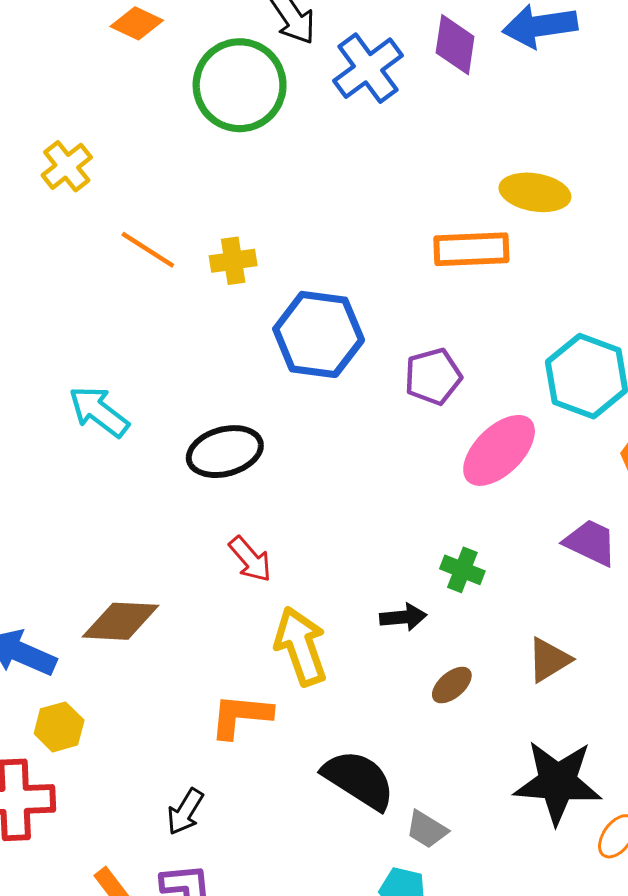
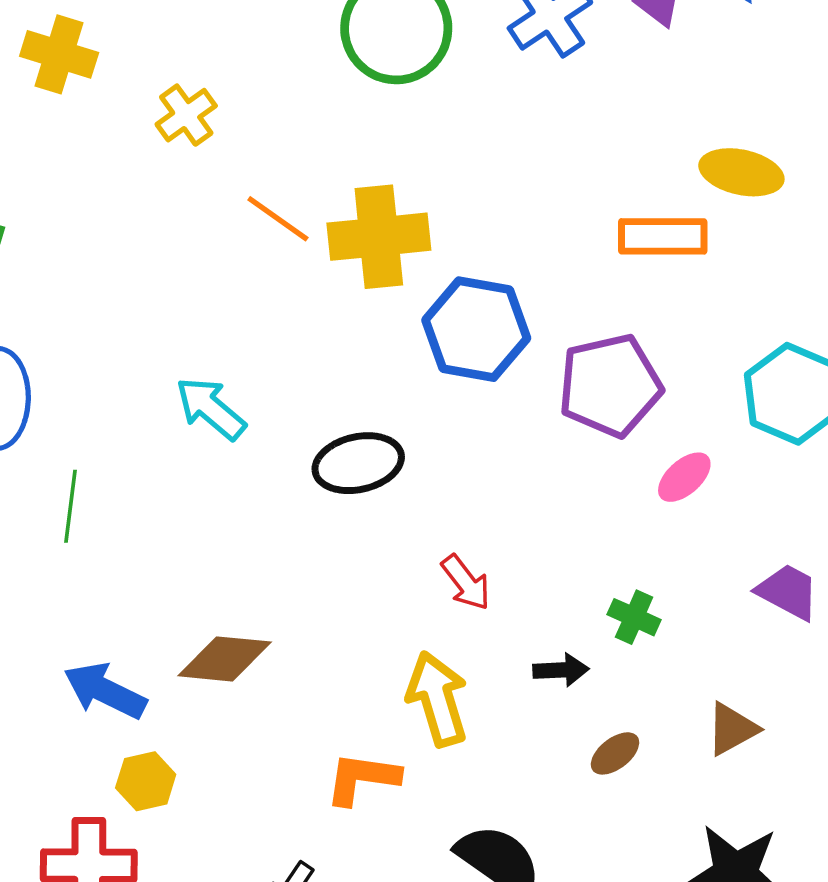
yellow cross: (233, 261) -> (379, 237), size x1.8
purple pentagon: (433, 376) -> (610, 386), size x1.5
pink ellipse: (499, 450) -> (684, 477), size x0.6
red arrow: (250, 559) -> (466, 583), moved

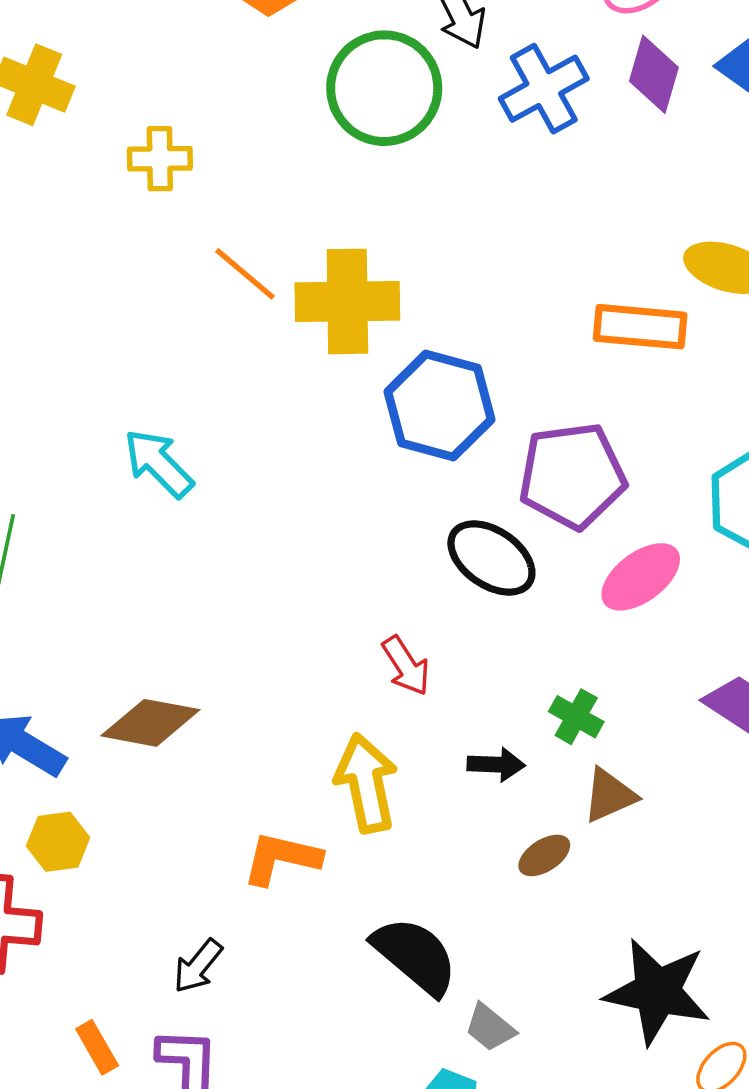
yellow cross: (186, 115) -> (160, 159), turned 30
black ellipse: (358, 463) -> (491, 558), moved, turned 42
pink ellipse: (684, 477) -> (641, 577), size x1.4
brown triangle: (732, 729) -> (609, 795), moved

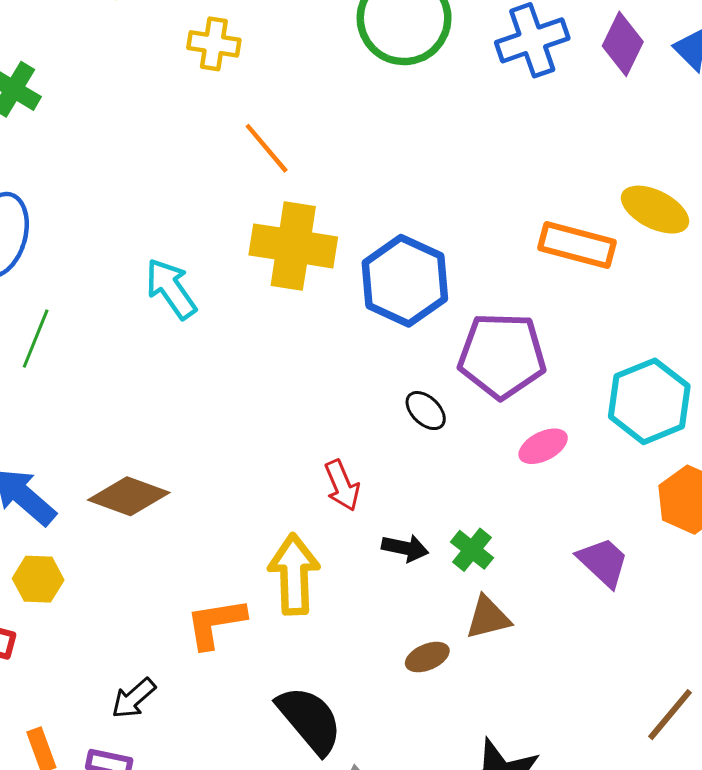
yellow cross: (347, 301) -> (293, 246), moved
black ellipse: (491, 558) -> (426, 411), size x0.6
pink ellipse: (641, 577) -> (543, 446), size x0.7
black arrow: (496, 765) -> (405, 548), moved
orange L-shape: (282, 858) -> (216, 623), turned -32

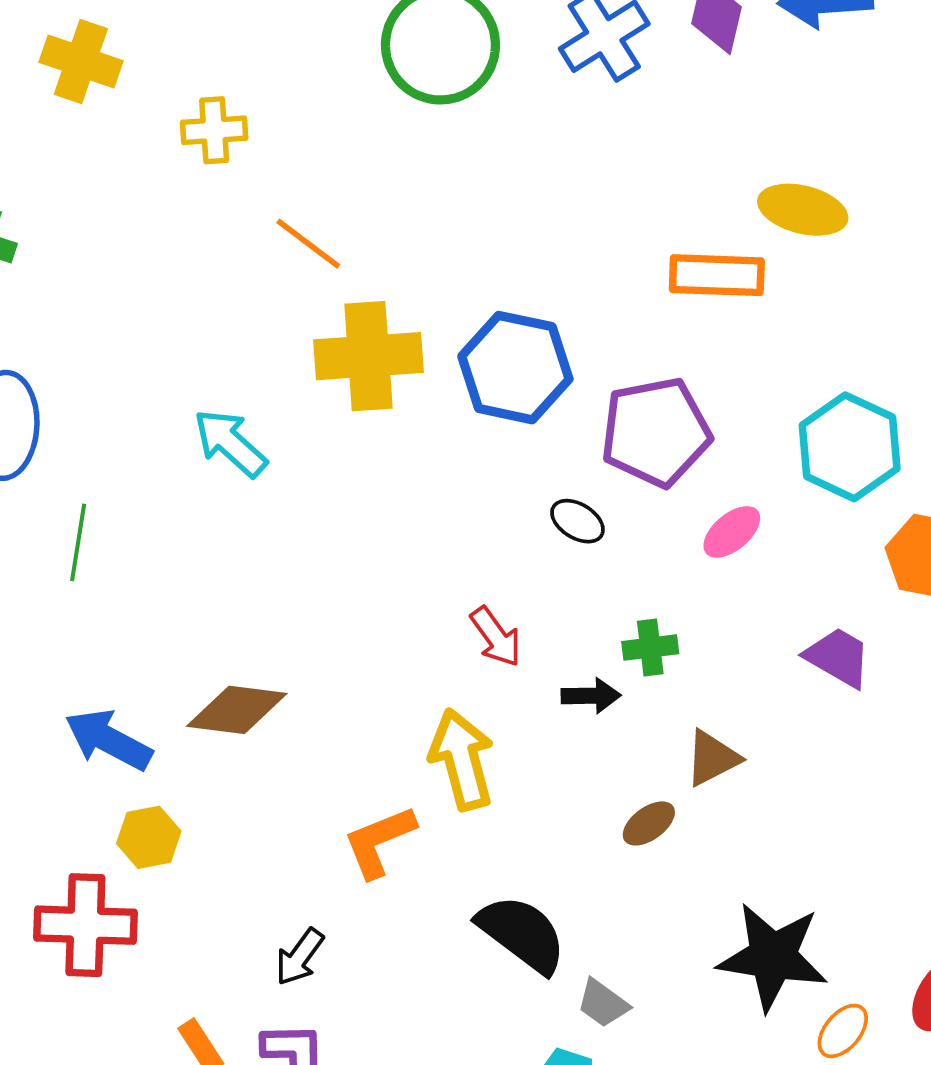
green cross: (472, 550) -> (650, 648), moved, turned -33

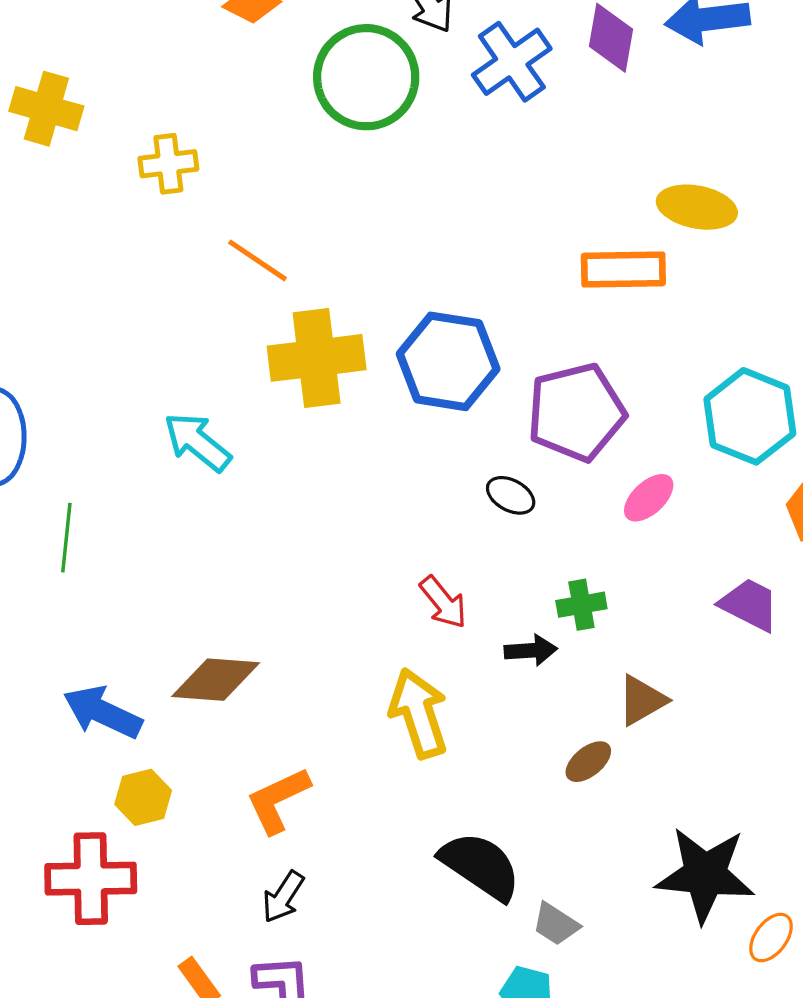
orange L-shape: (379, 841) -> (278, 800), moved

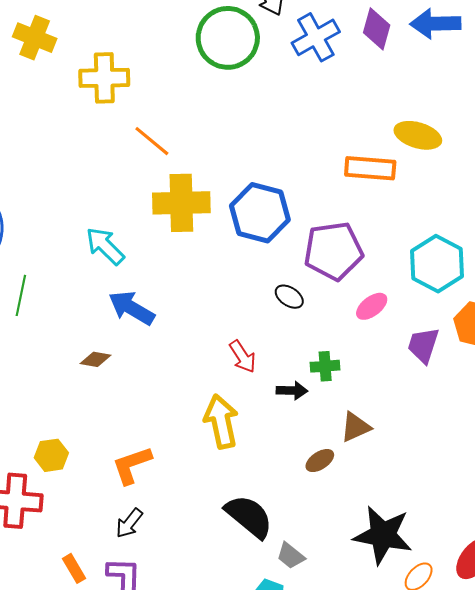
yellow cross: (168, 164) -> (104, 78), size x1.4
purple trapezoid: (749, 605) -> (423, 345), moved, turned -105
brown diamond: (216, 680) -> (96, 359), moved, size x0.6
blue arrow: (103, 712) -> (132, 308), moved

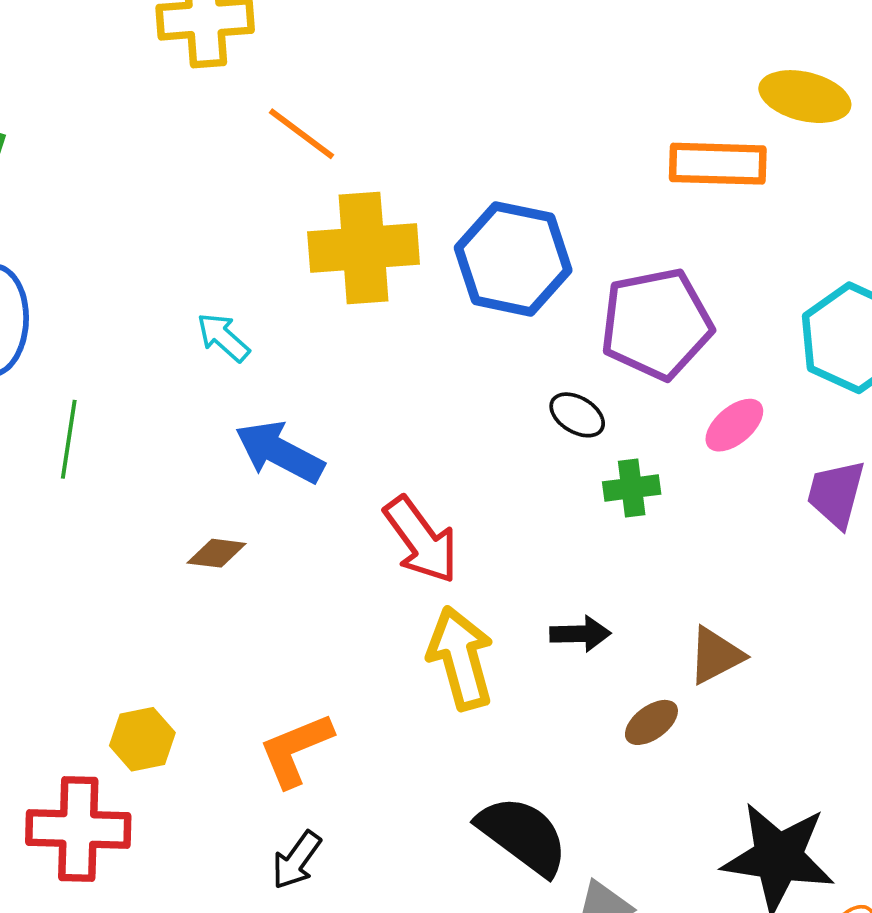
cyan arrow: (105, 246) -> (223, 337), size x0.7
red arrow: (243, 357) -> (421, 540), moved, size x1.4
green cross: (325, 366) -> (632, 488), moved
black arrow: (292, 391) -> (580, 634), moved

